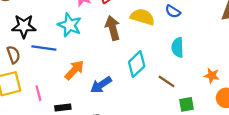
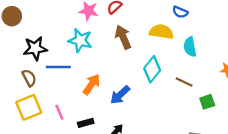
yellow semicircle: (142, 17) -> (161, 32), moved

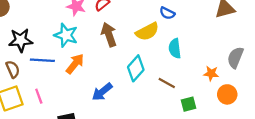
yellow semicircle: (161, 32) -> (147, 32), turned 140
orange arrow: (91, 84) -> (75, 64), moved
pink line: (59, 112) -> (39, 96), moved

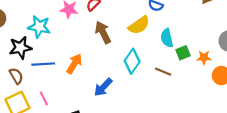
cyan star: (66, 35) -> (39, 27), moved
green square: (188, 104) -> (183, 53), moved

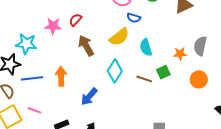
green square: (183, 53) -> (163, 72), moved
orange star: (204, 58) -> (180, 54), moved
orange arrow: (74, 64) -> (61, 76), turned -30
pink line: (44, 98) -> (34, 110), turned -40

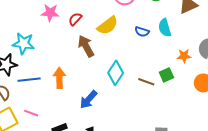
blue semicircle: (134, 18) -> (142, 32), moved
pink star: (53, 26) -> (50, 13), moved
yellow semicircle: (119, 37) -> (108, 25), moved
cyan semicircle: (146, 47) -> (165, 28), moved

